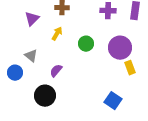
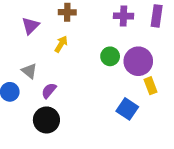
green circle: (86, 44) -> (110, 56), moved
purple semicircle: (56, 71) -> (49, 91), moved
blue square: (113, 101) -> (127, 109), moved

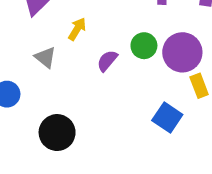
gray triangle: (29, 71) -> (45, 57), moved
purple semicircle: (49, 91) -> (107, 61), moved

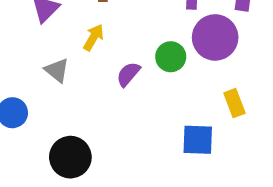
purple circle: (182, 52) -> (215, 37), moved
blue square: (167, 117) -> (198, 140), turned -32

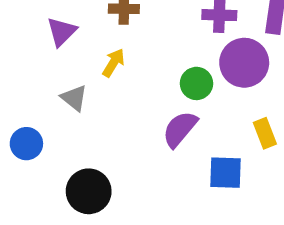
purple semicircle: (128, 74) -> (180, 129), moved, size x1.4

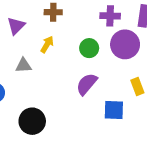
green circle: (196, 83) -> (89, 48), moved
gray triangle: (74, 98) -> (24, 65), turned -42

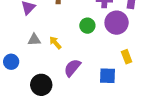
yellow arrow: (47, 44) -> (55, 43), moved, turned -72
purple semicircle: (87, 84) -> (72, 68), moved

